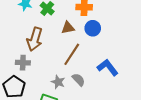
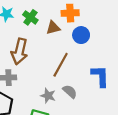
brown triangle: (68, 28) -> (53, 28), moved
blue L-shape: (108, 67) -> (100, 76), turned 40

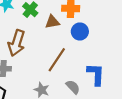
gray semicircle: (70, 91) -> (73, 87), moved

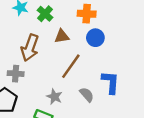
brown triangle: (52, 22) -> (62, 36), moved

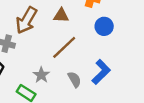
blue circle: (95, 38) -> (104, 26), moved
blue L-shape: (111, 82) -> (101, 72), turned 30

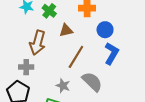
blue L-shape: (101, 72) -> (112, 53), moved
gray semicircle: (74, 79) -> (92, 82), size x1.5

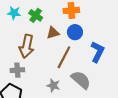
blue circle: (105, 30) -> (75, 32), moved

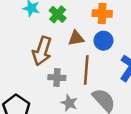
brown line: (64, 57) -> (86, 70), turned -30
gray cross: (17, 70) -> (57, 78), moved

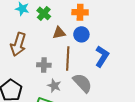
brown arrow: (42, 51) -> (18, 44), moved

